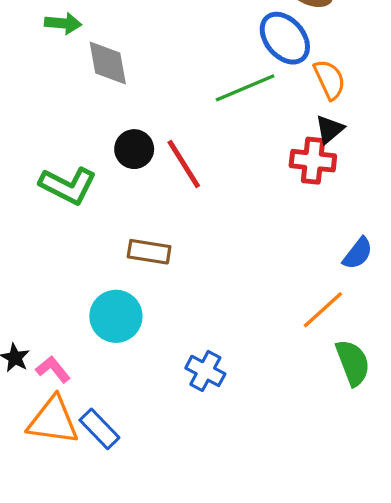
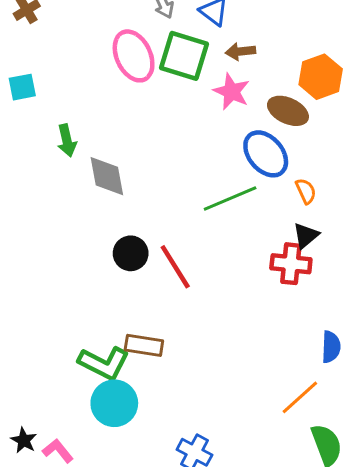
green arrow: (63, 23) -> (67, 141), turned 72
orange semicircle: (330, 80) -> (306, 191), size x0.7
green L-shape: (68, 186) -> (104, 363), moved
blue semicircle: (358, 253) -> (331, 347), turned -36

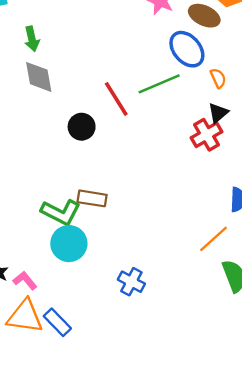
gray diamond: (107, 176) -> (39, 77), moved
red cross: (291, 264) -> (207, 135), turned -36
red line: (175, 267) -> (116, 99), moved

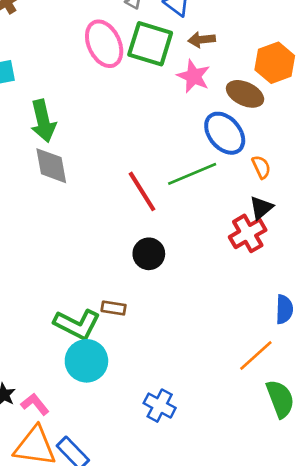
green arrow: (32, 39) -> (43, 121), size x1.4
black circle: (82, 127) -> (149, 254), moved
brown rectangle: (92, 198) -> (114, 308), size x0.7

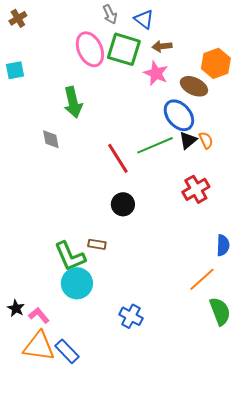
green arrow: (43, 121) -> (73, 102), moved
gray diamond: (51, 166) -> (51, 139), size x0.7
black triangle: (261, 208) -> (188, 140), moved
green L-shape: (77, 324) -> (70, 256), turned 40

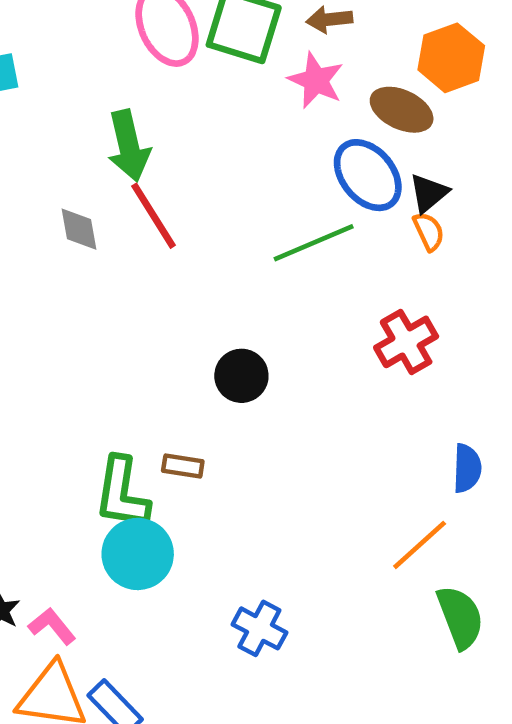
black triangle: (188, 140) -> (429, 193), moved
red line: (118, 158) -> (153, 216), moved
green L-shape: (70, 256) -> (122, 493), turned 32

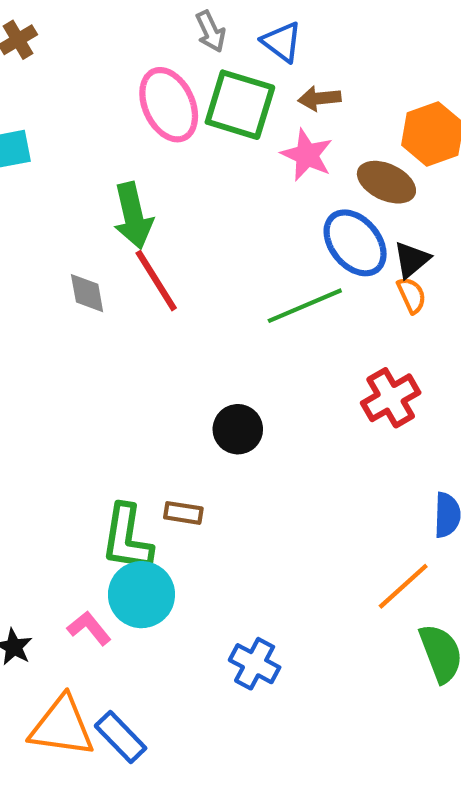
pink L-shape: (52, 626) -> (89, 628), moved

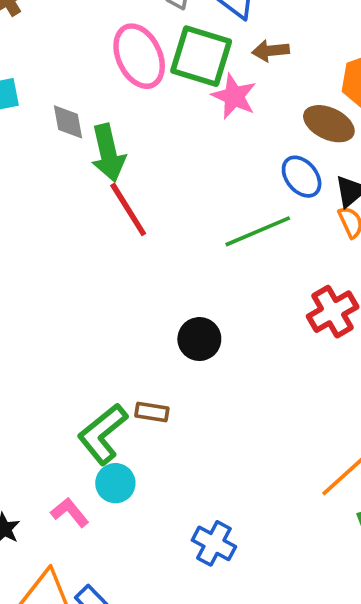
pink star: (307, 155) -> (234, 96), moved
blue ellipse: (355, 243) -> (302, 177), size x0.7
gray diamond: (87, 293) -> (68, 122), moved
green L-shape: (127, 538) -> (103, 434), turned 42
cyan circle: (141, 595) -> (115, 483), size x0.7

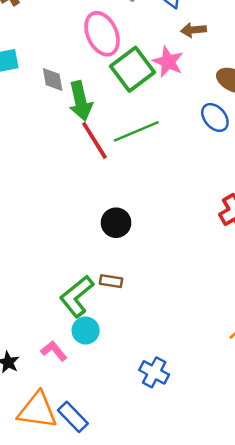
green square: (201, 56) -> (133, 69), moved, turned 36
green line: (258, 231) -> (136, 131), moved
black circle: (199, 339) -> (116, 223), moved

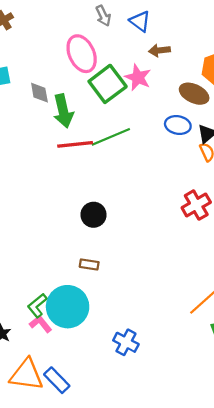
blue ellipse: (215, 117) -> (178, 125), turned -40
red line: (94, 140) -> (75, 144), turned -64
green L-shape: (77, 296) -> (37, 306), moved, size x0.7
cyan circle: (86, 331) -> (68, 307), size x1.8

